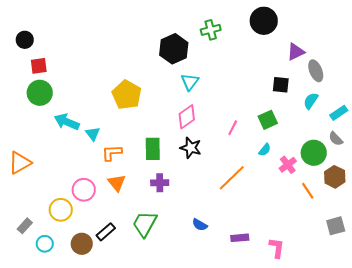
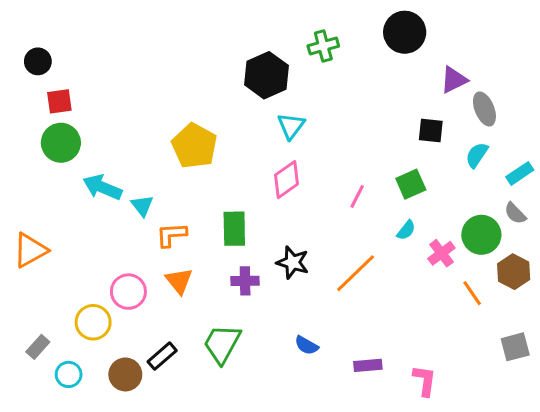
black star: (191, 148) -> (293, 262), moved

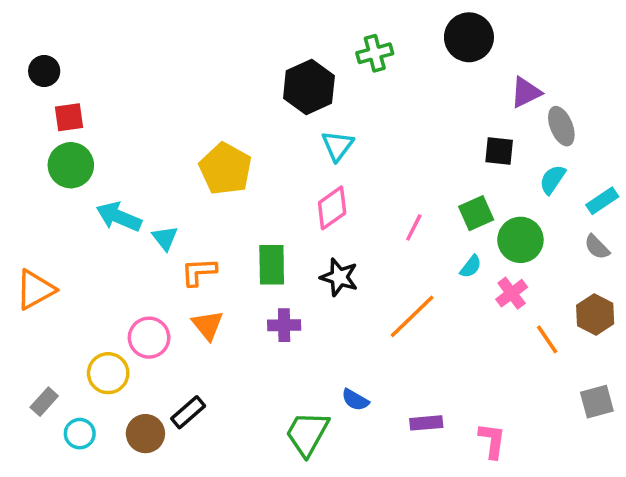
green circle: (481, 235) -> (520, 240), moved
black star: (293, 262) -> (339, 277), moved
green trapezoid: (222, 344) -> (307, 434), moved

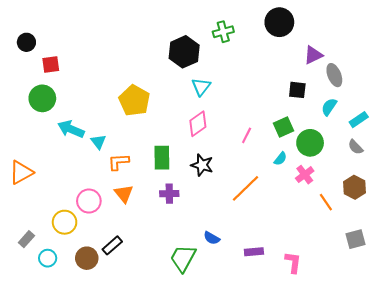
red square: (69, 117) -> (51, 65), moved

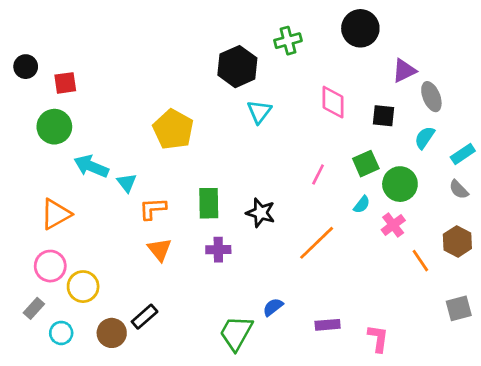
black circle: (26, 42) -> (26, 67), moved
pink diamond: (198, 124) -> (333, 102), moved, turned -55
orange triangle: (21, 172) -> (56, 214), moved
pink circle: (89, 201) -> (50, 266), moved
blue semicircle: (212, 238) -> (273, 307), turned 112

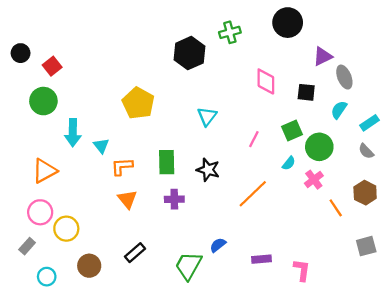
red square: (65, 83) -> (52, 66), turned -30
cyan triangle: (259, 112) -> (207, 116), moved
cyan arrow: (91, 166) -> (73, 133), turned -112
black rectangle: (145, 317) -> (135, 253), moved
cyan circle: (61, 333) -> (47, 277), moved

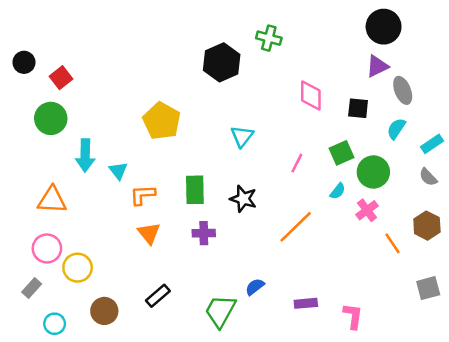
black circle: (288, 23) -> (384, 27), moved
green cross: (230, 32) -> (269, 38), turned 30
orange triangle: (45, 171) -> (52, 200), turned 32

